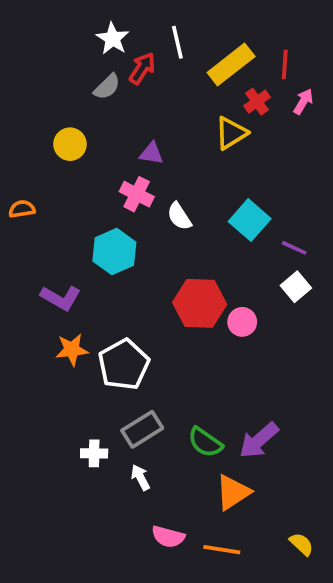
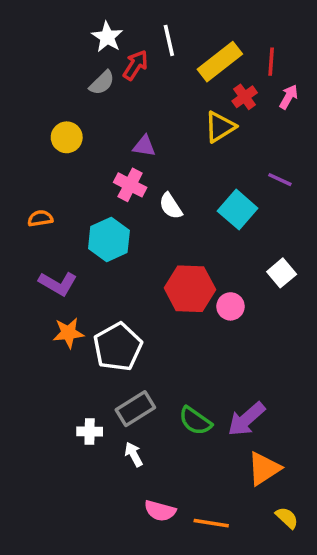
orange semicircle: (22, 209) -> (40, 218), moved
purple line: (294, 248) -> (280, 180), moved
orange triangle: (233, 492) -> (264, 468), moved

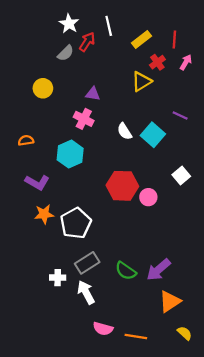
yellow rectangle: (220, 62) -> (142, 40), size x0.7
white semicircle: (171, 206) -> (125, 131), moved
white arrow: (134, 454) -> (86, 292), size x1.5

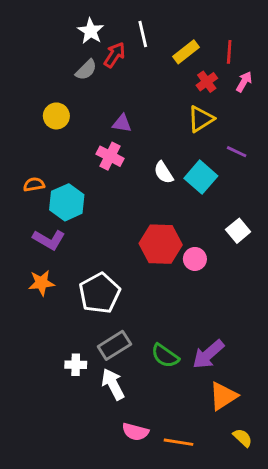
yellow triangle: (142, 81) -> (201, 119), moved
cyan hexagon: (70, 154) -> (67, 202), moved
orange star: (44, 214) -> (41, 283), moved

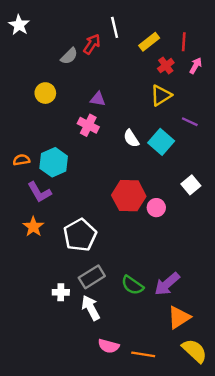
white star: (91, 31) -> (19, 25), moved
orange semicircle: (34, 184) -> (21, 160), moved
purple L-shape: (49, 240) -> (39, 192), turned 30
orange star: (41, 283) -> (33, 227), turned -30
yellow semicircle: (243, 438) -> (194, 351), size x1.6

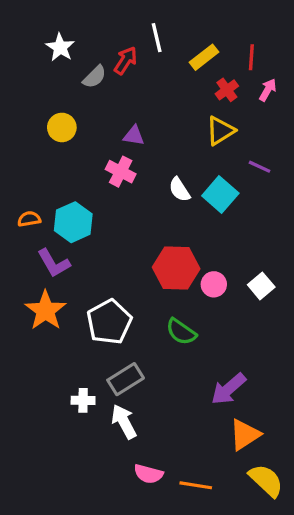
white star: (19, 25) -> (60, 47), moved
white square: (191, 185) -> (261, 286), moved
orange star: (33, 227) -> (45, 310), size x1.4
green semicircle: (132, 285) -> (181, 332), moved

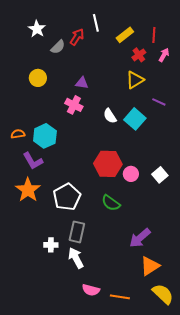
gray rectangle: (126, 379) -> (77, 232), turned -45

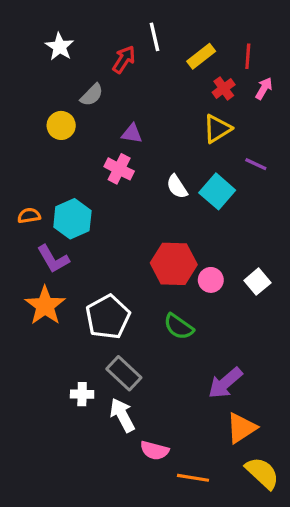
gray semicircle: (58, 47) -> (92, 95), moved
gray rectangle: (77, 232) -> (124, 373), turned -60
pink semicircle: (91, 290) -> (154, 450), moved

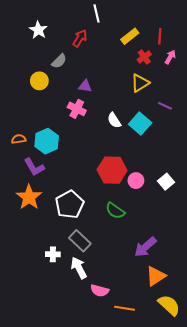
white line: (154, 37) -> (96, 13), moved

